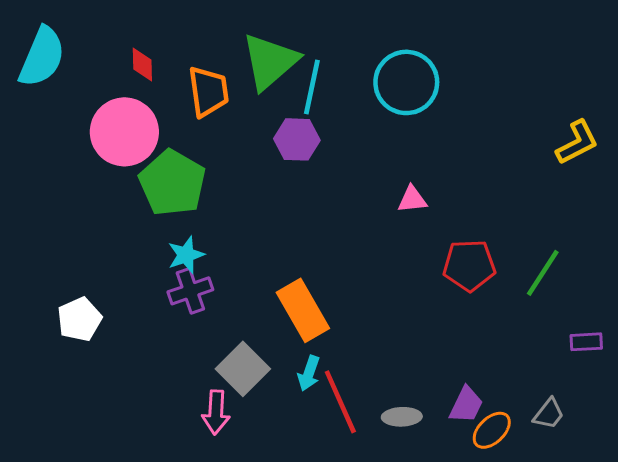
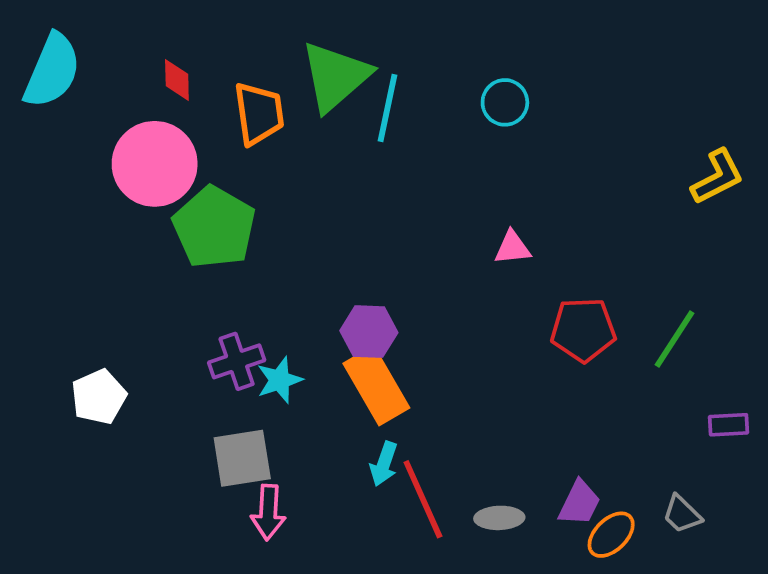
cyan circle: (406, 82) -> (505, 102), size x0.6
purple hexagon: (297, 139) -> (369, 332), moved
cyan star: (186, 255) -> (279, 380), moved
gray square: (243, 369) -> (242, 458), moved, turned 36
gray trapezoid: (549, 414) -> (682, 514), turned 96

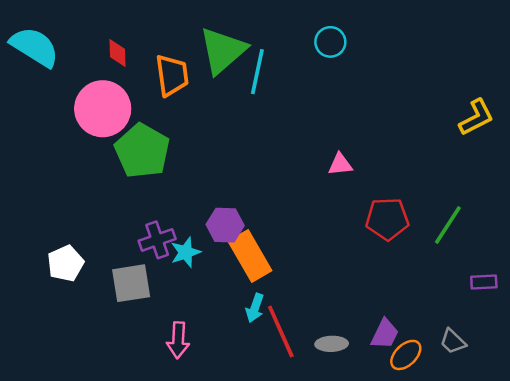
cyan semicircle: (52, 71) -> (35, 47), turned -81
cyan circle: (505, 102) -> (330, 42), moved
purple hexagon: (369, 332) -> (225, 225), moved
gray square: (242, 458) -> (131, 283), moved

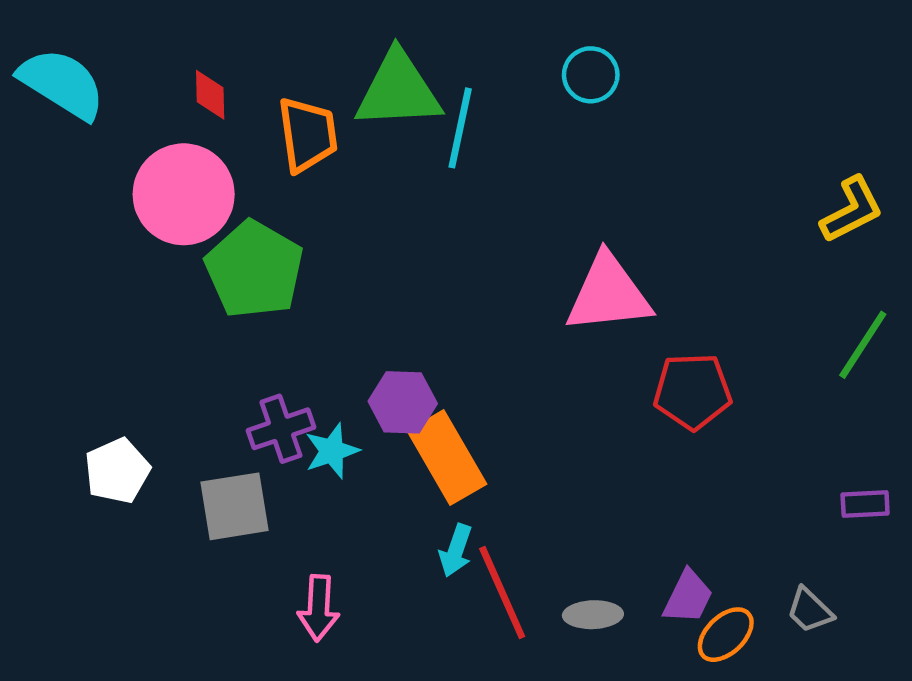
green triangle: (223, 51) -> (398, 90), turned 38
pink triangle: (340, 164) -> (608, 294), size x2.0
green line: (448, 225) -> (863, 345), moved

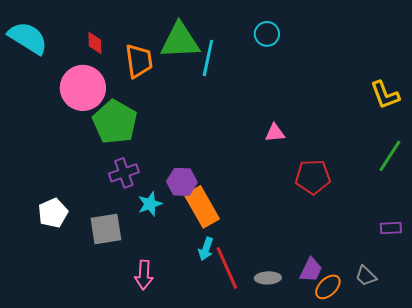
yellow L-shape: (852, 210) -> (385, 95), turned 96
pink triangle: (608, 294) -> (275, 133), size x0.5
purple cross: (281, 429) -> (124, 173), moved

